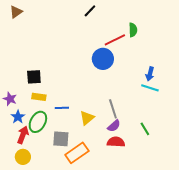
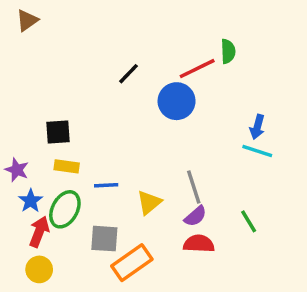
black line: (90, 11) -> (128, 74), moved

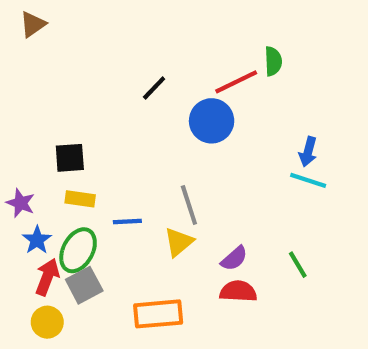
gray line: (194, 187) -> (189, 205), moved
gray square: (104, 239) -> (84, 285), moved, turned -32
orange rectangle: (132, 263) -> (158, 314), turned 30

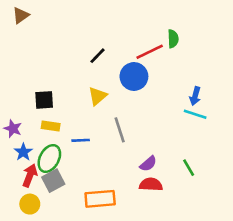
yellow triangle: (179, 242) -> (98, 96), moved

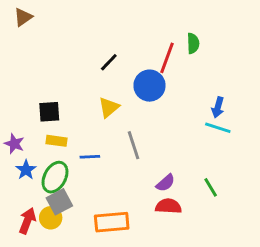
red line: (150, 52) -> (167, 58), turned -44
red arrow: (30, 175) -> (27, 221), moved
yellow circle: (30, 204) -> (51, 218), moved

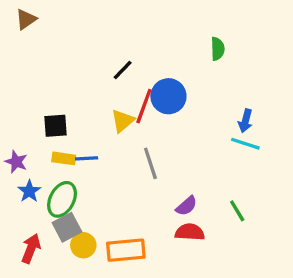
red line: (167, 58) -> (144, 106), moved
blue line: (90, 157) -> (87, 158), moved
yellow circle: (51, 218) -> (83, 245), moved

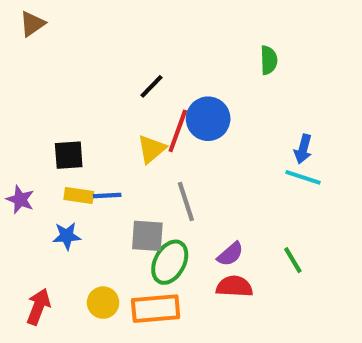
blue star: (29, 191) -> (67, 236), moved, turned 30
green ellipse: (62, 199) -> (170, 262), moved
gray square: (67, 227) -> (147, 236), moved, turned 32

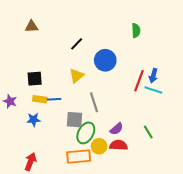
brown triangle: (32, 24) -> (32, 26), moved, turned 32
red line: (178, 131) -> (139, 81), moved
yellow circle: (103, 303) -> (99, 146), moved
red arrow: (38, 307) -> (30, 162), moved

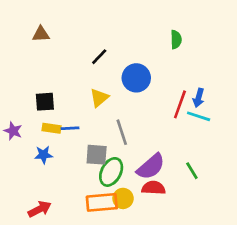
purple semicircle: (116, 129) -> (151, 167), size x1.6
yellow circle: (99, 146) -> (123, 198), moved
red arrow: (30, 162) -> (40, 209), turned 42

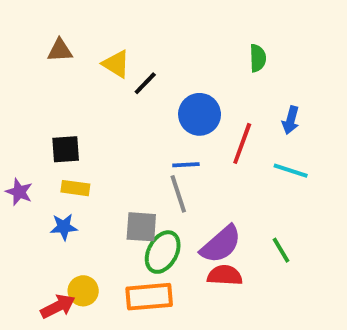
yellow triangle: (99, 98) -> (116, 64), moved, turned -48
blue arrow: (199, 98) -> (291, 120), moved
red line: (180, 104) -> (242, 143), moved
blue line: (70, 128) -> (186, 165), moved
yellow circle: (123, 198) -> (83, 291), moved

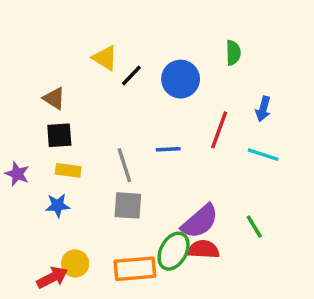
brown triangle: (60, 50) -> (54, 98), moved, turned 35
blue circle: (200, 114) -> (181, 79), moved
gray line: (178, 194) -> (124, 165), moved
green ellipse: (163, 252) -> (174, 251), moved

